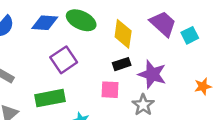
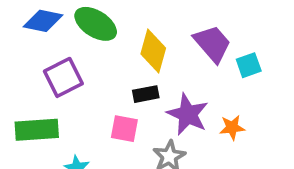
orange star: (203, 86) -> (232, 127), moved

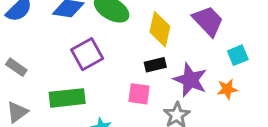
cyan square: (249, 65) -> (238, 55), moved

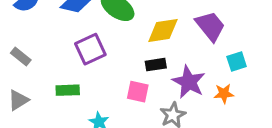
yellow diamond: (160, 29) -> (163, 30), turned 64
green rectangle: (67, 98) -> (68, 90), size x0.7

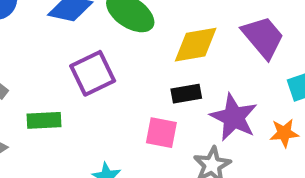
green rectangle: (68, 90) -> (44, 120), moved

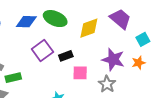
black rectangle: (186, 94) -> (66, 56), moved
green rectangle: (44, 120) -> (13, 78), moved

